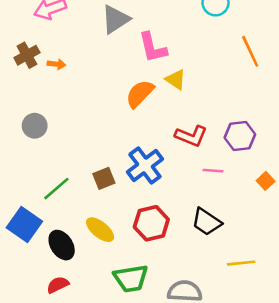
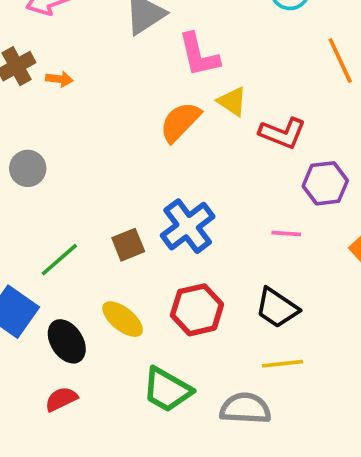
red L-shape: (191, 136) -> (283, 133), moved
yellow line: (241, 263) -> (283, 364), moved
green trapezoid: (131, 278) -> (167, 390), turned 39

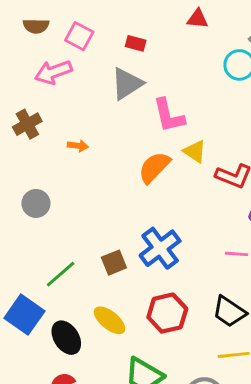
orange arrow: (59, 79) -> (78, 146), moved

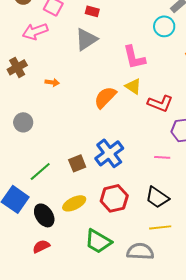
pink L-shape: (169, 115) -> (134, 57), moved
yellow ellipse: (110, 320) -> (74, 203), turned -65

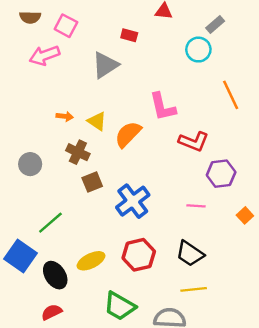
red rectangle: (92, 11) -> (129, 35), moved
pink L-shape: (134, 57) -> (163, 107), moved
brown cross: (17, 67) -> (78, 152), moved, turned -36
yellow triangle: (133, 86) -> (97, 121), moved
brown square: (77, 163) -> (92, 182), moved

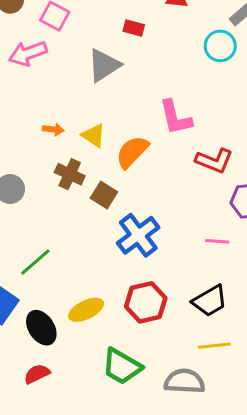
brown square: (92, 182) -> (104, 195), moved, turned -36
black trapezoid: (190, 254) -> (210, 301), turned -64

